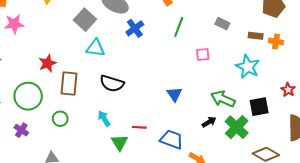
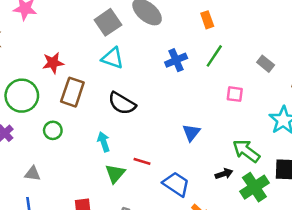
blue cross: (135, 28) -> (176, 60), moved

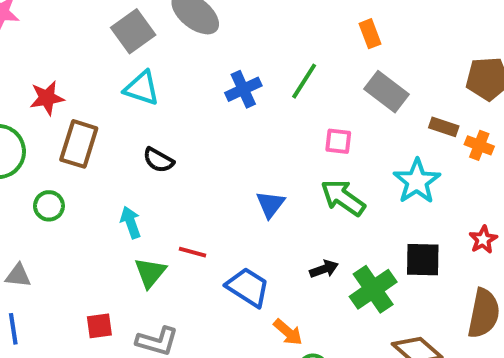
orange rectangle: (207, 20) -> (370, 34), moved
gray rectangle: (266, 64) -> (386, 92), size x1.5
black semicircle: (122, 103) -> (158, 160), size x0.7
green arrow: (246, 151) -> (343, 198), moved

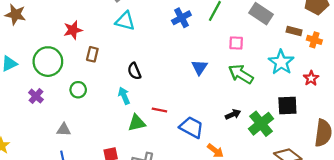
brown rectangle: (79, 144) -> (92, 54), size x0.6
black semicircle: (158, 160) -> (134, 71), moved, turned 42
blue triangle: (270, 204) -> (199, 67), moved
red star: (483, 240) -> (311, 78), moved
green triangle: (150, 273) -> (137, 123), turned 42

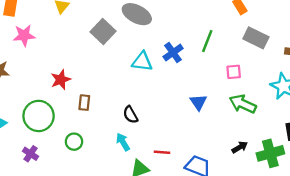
cyan triangle: (125, 21) -> (142, 62), moved
green cross: (261, 124) -> (270, 153), turned 30

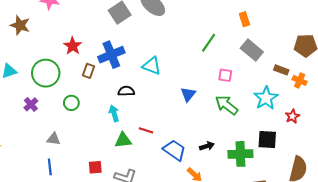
blue cross: (173, 53) -> (111, 55), moved, size x1.4
cyan triangle: (142, 62) -> (152, 66), moved
red star: (61, 80) -> (73, 46), turned -30
black semicircle: (130, 115) -> (126, 91), turned 105
black arrow: (240, 147) -> (207, 146), moved

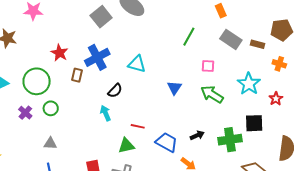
brown rectangle: (281, 70) -> (258, 44), moved
black semicircle: (126, 91) -> (115, 91), turned 140
green circle: (71, 103) -> (51, 108), moved
green triangle: (123, 140) -> (126, 146), moved

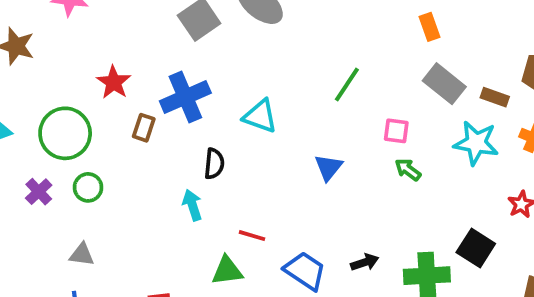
green line: (189, 37) -> (347, 84), moved
cyan star: (249, 84) -> (476, 143), moved, turned -30
black semicircle: (115, 91) -> (214, 164), turned -42
green arrow: (212, 94) -> (408, 170), moved, size x0.6
black square: (254, 123) -> (476, 248), turned 30

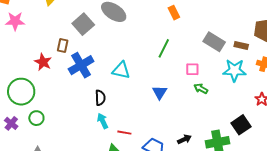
orange rectangle: (429, 27) -> (174, 13), moved
brown rectangle: (144, 128) -> (63, 46), moved
cyan arrow: (192, 205) -> (103, 121), moved
black square: (476, 248) -> (241, 125), turned 30

